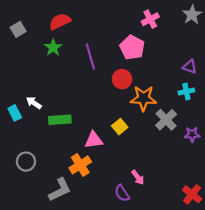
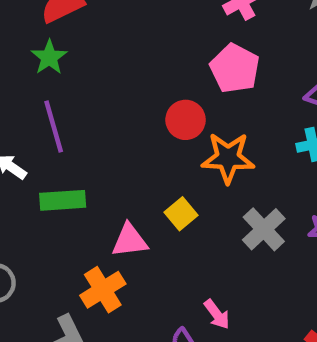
pink pentagon: (132, 47) -> (235, 68), moved
purple line: (90, 56) -> (54, 127), moved
gray cross: (166, 120) -> (264, 229), moved

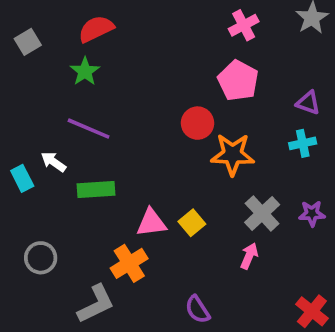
purple line: (54, 127) -> (89, 129), turned -51
yellow square: (181, 214) -> (192, 223), moved
pink arrow: (217, 314) -> (249, 256), moved, turned -120

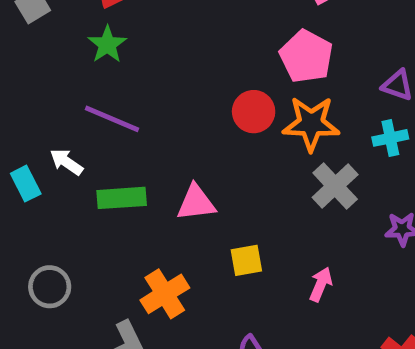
orange star: (233, 154) -> (311, 124), moved
gray cross: (262, 213) -> (335, 186), moved
pink triangle: (151, 223) -> (196, 203), moved
yellow square: (192, 223) -> (246, 260), moved, turned 30

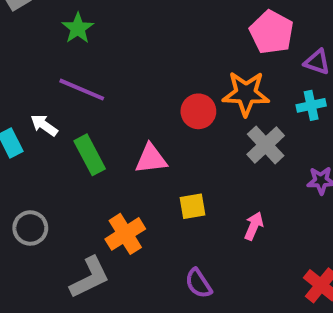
pink pentagon: (306, 56) -> (272, 32), moved
red circle: (254, 112) -> (198, 111), moved
green rectangle: (122, 198) -> (90, 155), turned 66

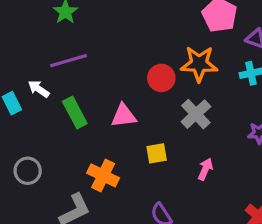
purple line: (82, 90) -> (69, 61), turned -39
gray cross: (266, 145) -> (196, 114), moved
orange cross: (125, 234) -> (103, 175), turned -32

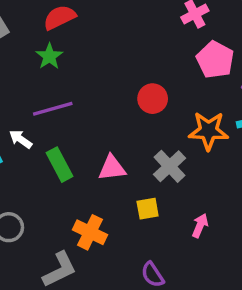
orange star: (199, 64) -> (208, 131), moved
red circle: (161, 78) -> (153, 99), moved
gray cross: (196, 114) -> (170, 166), moved

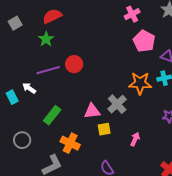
red circle: (153, 99) -> (74, 64), moved
green rectangle: (60, 165) -> (52, 115), moved, turned 66
pink triangle: (112, 168) -> (92, 111), moved

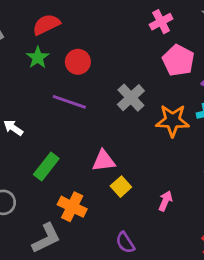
red circle: (74, 64) -> (78, 62), moved
purple line: (48, 70) -> (69, 102), moved, turned 35
gray cross: (117, 104) -> (131, 98), moved
yellow square: (104, 129) -> (121, 187), turned -32

